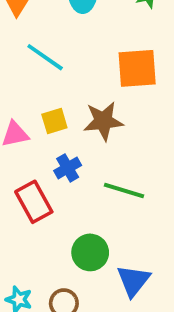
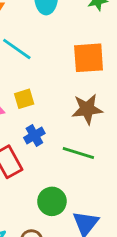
brown star: (103, 121) -> (87, 109), moved

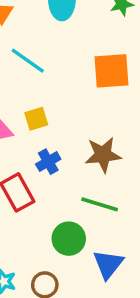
brown star: (87, 109) -> (103, 155), moved
green line: (78, 153) -> (100, 204), moved

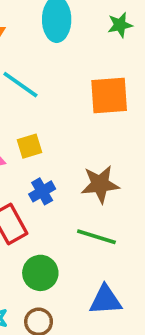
green circle: (69, 239) -> (40, 273), moved
blue triangle: (108, 264) -> (106, 300), turned 48

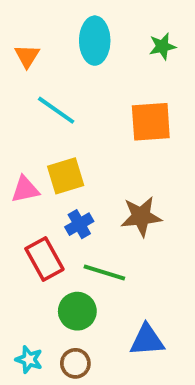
yellow square: (29, 146) -> (66, 176), size x1.4
green line: (96, 237) -> (104, 273), moved

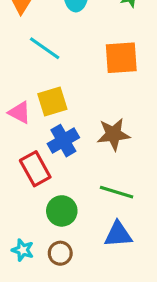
pink triangle: (25, 189) -> (20, 112), turned 40
blue cross: (79, 224) -> (63, 141), size x1.4
green line: (104, 273) -> (117, 192), moved

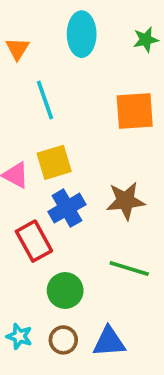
cyan line: (45, 48) -> (45, 100), turned 36
blue triangle: (118, 234) -> (109, 342), moved

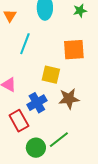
cyan line: (45, 100) -> (25, 44), turned 40
yellow square: (54, 162) -> (51, 75), moved, turned 30
green line: (129, 269) -> (59, 140), moved, turned -55

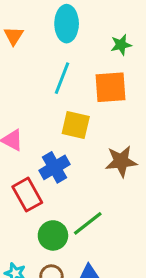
green star: (80, 11) -> (121, 45), moved
cyan line: (25, 44) -> (62, 78), moved
brown star: (69, 99) -> (121, 161), moved

